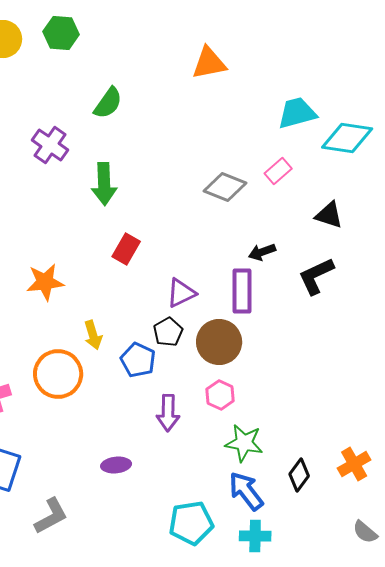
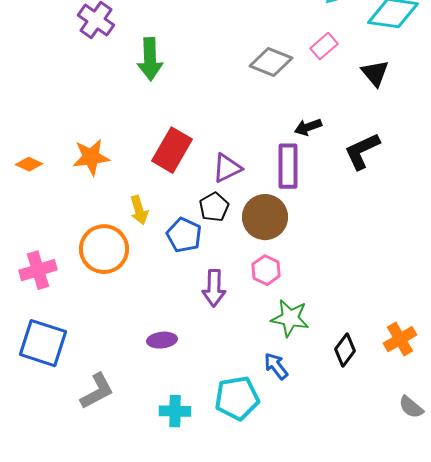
black triangle: (329, 215) -> (375, 73), moved, turned 32
red rectangle: (126, 249) -> (172, 150), moved, size x1.4
blue arrow: (246, 491) -> (276, 366), moved, size x0.7
cyan cross: (255, 536) -> (175, 411), moved

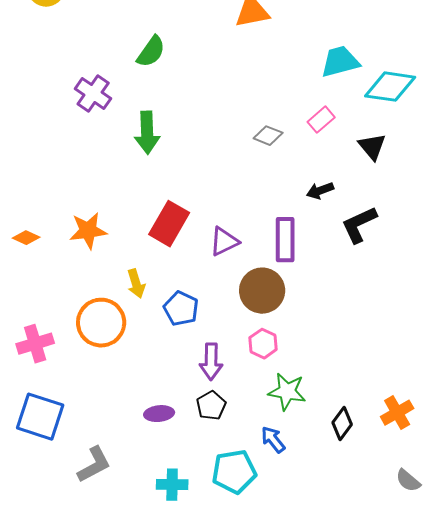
gray diamond: (271, 62) -> (268, 136), size x0.7
black arrow: (308, 127) -> (320, 191), moved
black pentagon: (214, 207) -> (211, 406), moved

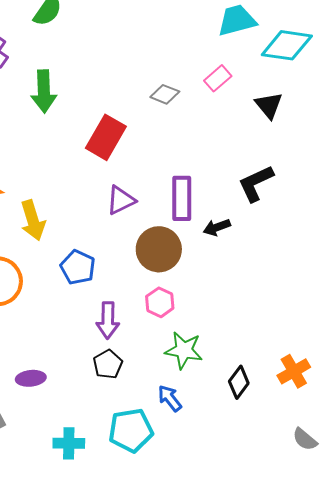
black arrow: (320, 191) -> (217, 227), moved
red rectangle: (169, 224) -> (106, 137), moved
yellow arrow: (136, 284) -> (33, 220), moved, size x1.4
purple ellipse: (159, 414) -> (31, 378), moved

